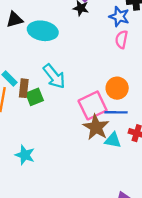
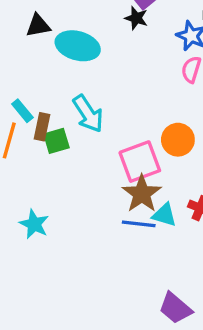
blue line: (116, 112) -> (139, 224), moved

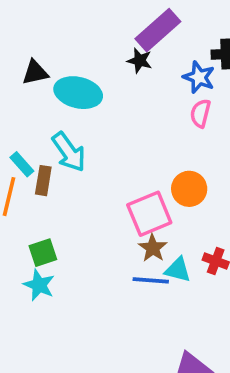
cyan arrow: (88, 114) -> (69, 152), moved
green square: (56, 141) -> (43, 253), moved
brown star: (142, 194) -> (153, 248), size x0.7

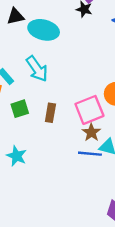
brown rectangle: (43, 181) -> (50, 113), moved
green square: (43, 253) -> (20, 109), moved

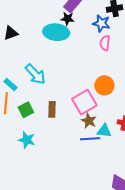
cyan ellipse: (44, 30) -> (56, 32), moved
cyan star: (17, 156) -> (27, 140), moved

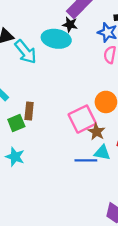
cyan arrow: (35, 74) -> (26, 52), moved
brown rectangle: (52, 109) -> (29, 111), moved
brown star: (89, 121) -> (96, 132), moved

